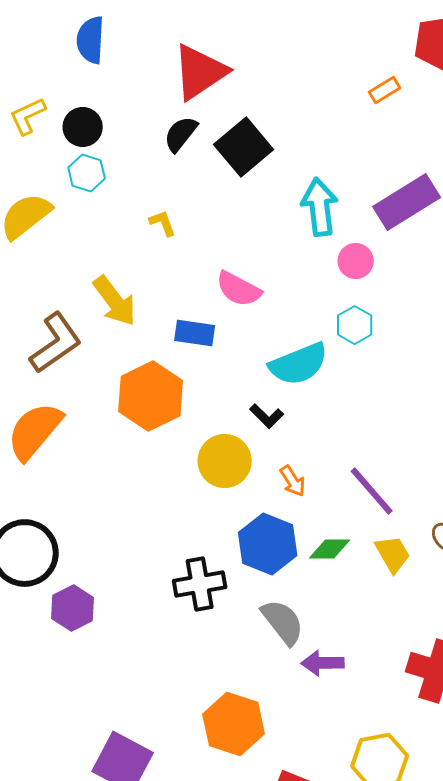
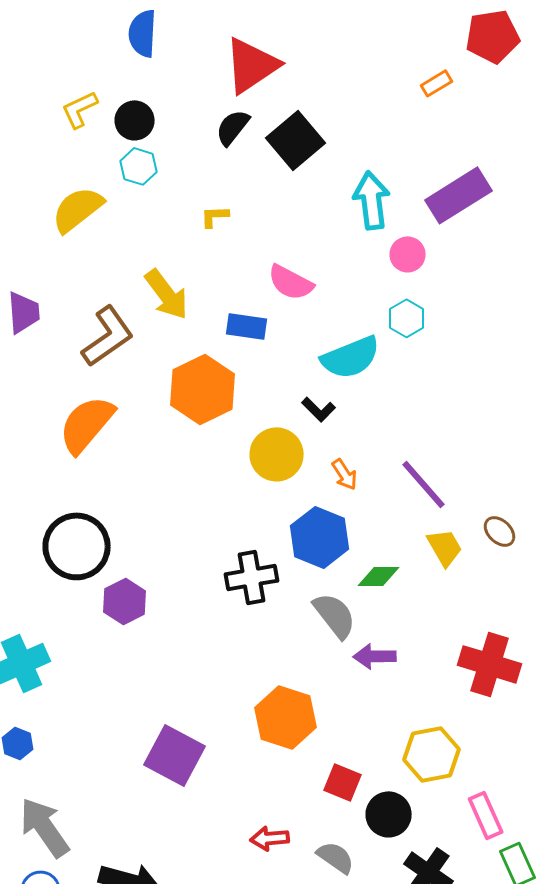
yellow L-shape: (163, 223) -> (215, 216), turned -72
green diamond: (330, 549) -> (379, 576), moved

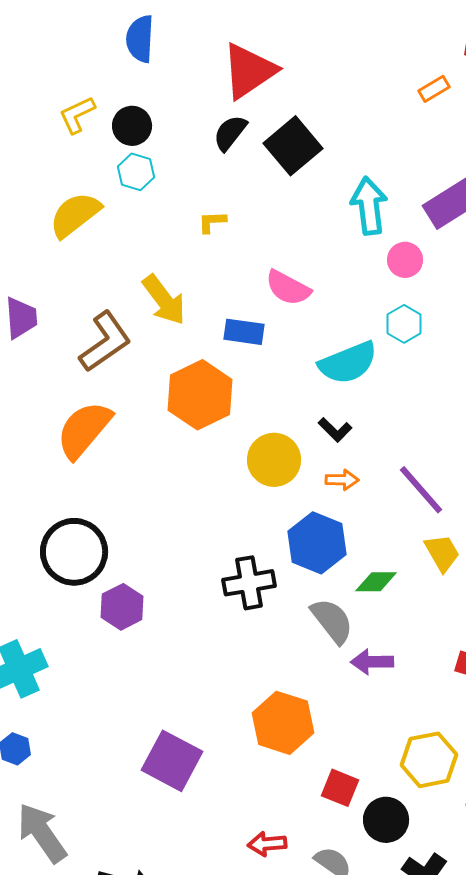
black L-shape: (319, 409) -> (335, 430), moved
orange arrow: (345, 474) -> (342, 480), turned -56

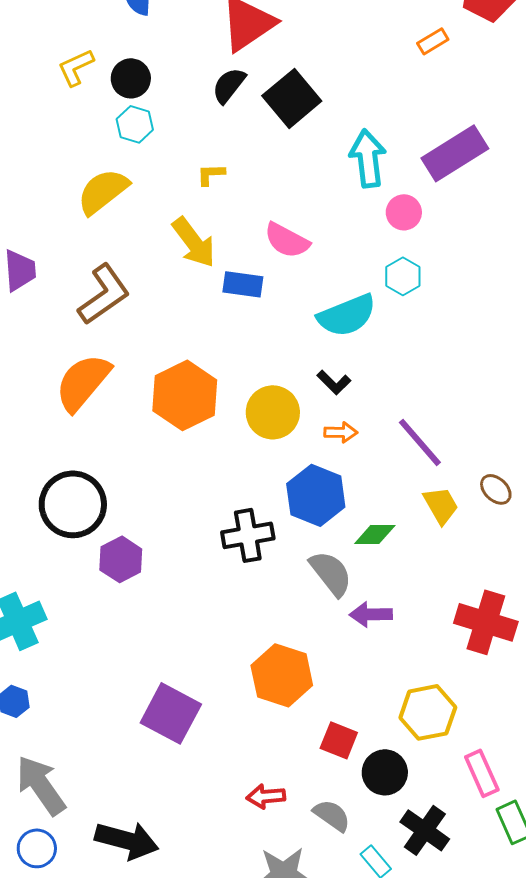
yellow semicircle: (75, 215) -> (103, 191), moved
yellow arrow: (164, 300) -> (194, 242), moved
orange hexagon: (200, 395) -> (185, 395), moved

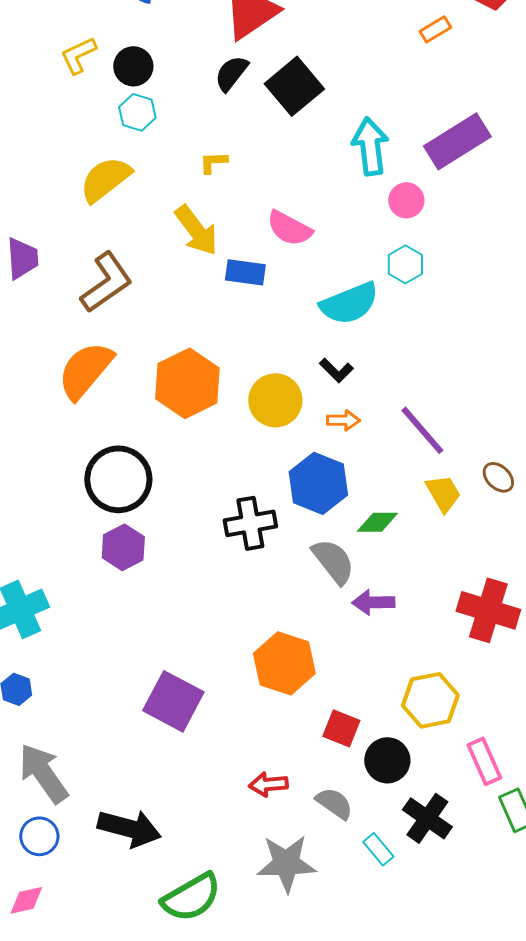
black circle: (73, 504) -> (118, 479), moved

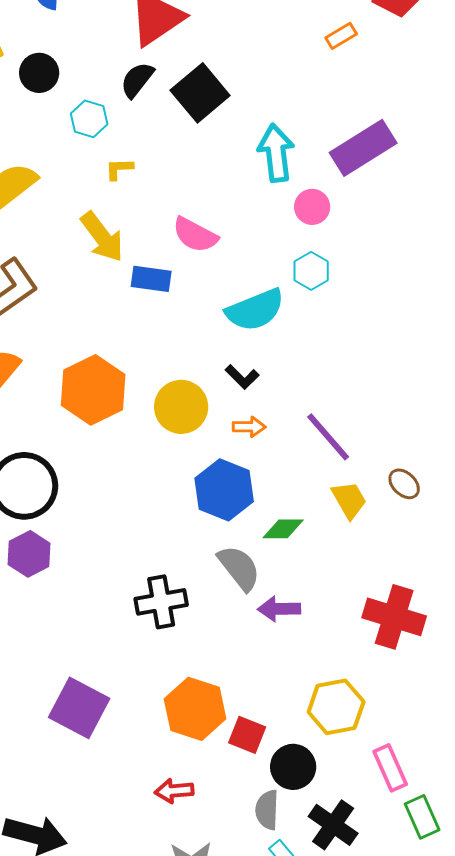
cyan hexagon: (137, 112) -> (89, 119), moved
black cross: (250, 523) -> (161, 602), moved
orange hexagon: (284, 663) -> (195, 709), moved
gray semicircle: (334, 803) -> (267, 810), moved, turned -123

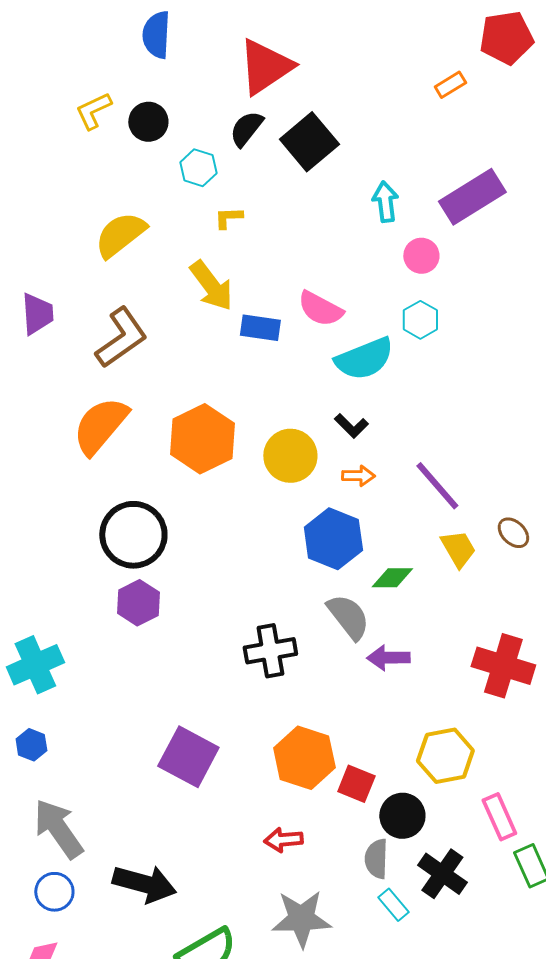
cyan arrow: (276, 153) -> (385, 202), size x0.7
pink semicircle: (195, 235) -> (320, 309), moved

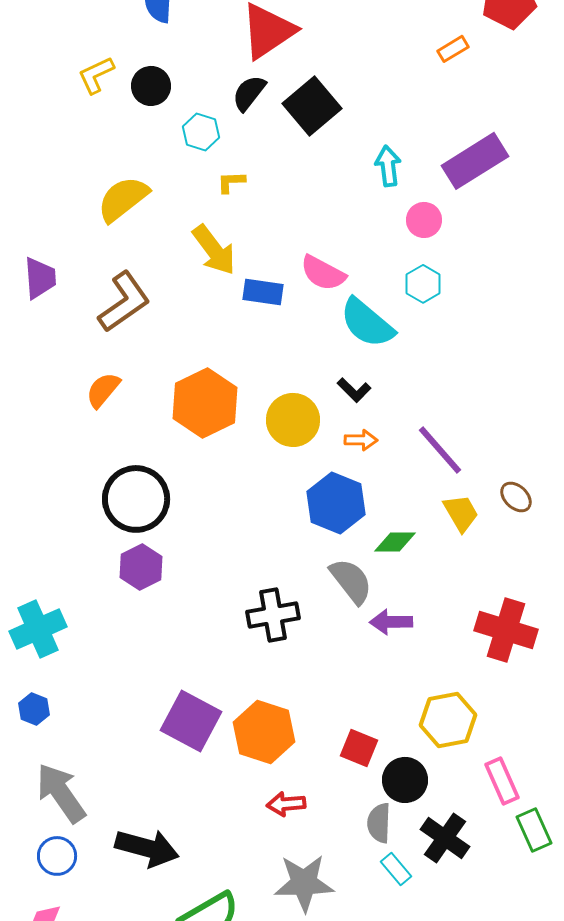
cyan semicircle: (364, 359) -> (367, 323), turned 62
orange semicircle: (100, 426) -> (103, 390), size x0.6
orange hexagon: (304, 758) -> (264, 732), moved

